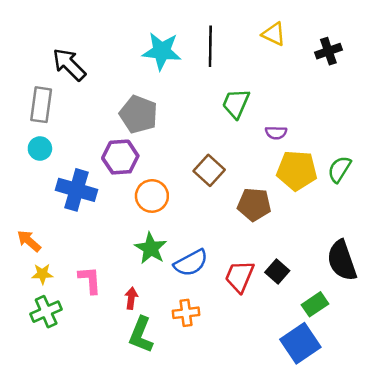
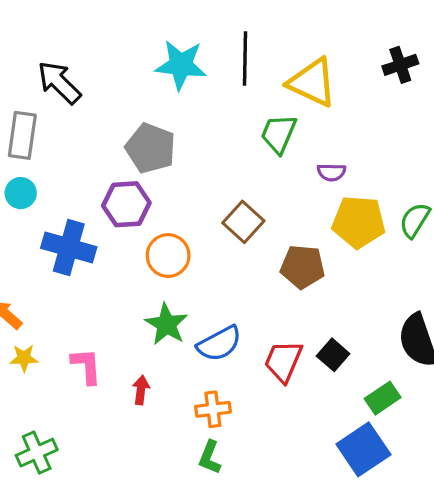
yellow triangle: (274, 34) -> (312, 83), moved, size x1.6
green cross: (46, 312) -> (37, 453), moved
green L-shape: (141, 335) -> (210, 457), moved, size x0.7

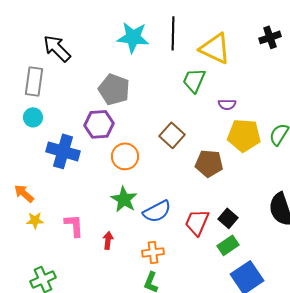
green rectangle: (383, 398) -> (228, 245), moved

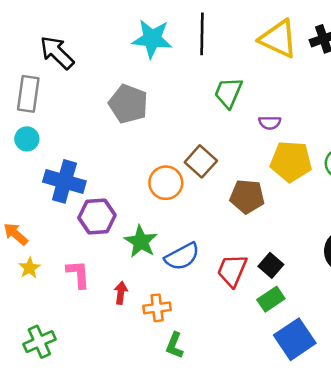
yellow triangle: (215, 48) -> (278, 39), moved
purple hexagon: (99, 124) -> (97, 217), moved
orange circle: (125, 156) -> (166, 183), moved
yellow star: (35, 220) -> (29, 268), turned -30
orange cross: (153, 252) -> (157, 308), moved

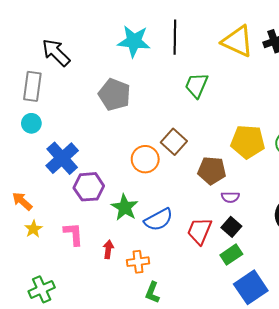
purple semicircle: (270, 123) -> (230, 197), moved
blue cross: (64, 181) -> (62, 158), turned 32

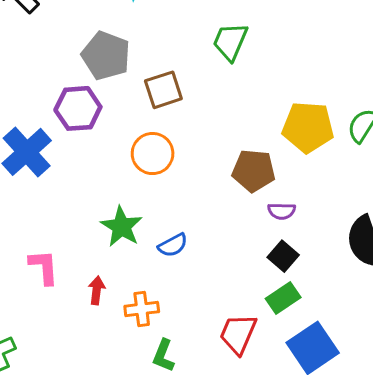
brown square: (174, 142) -> (163, 90), moved, turned 30
purple hexagon: (89, 187) -> (78, 108), moved
blue semicircle: (159, 220) -> (173, 245), size x0.7
red trapezoid: (200, 231) -> (238, 334), moved

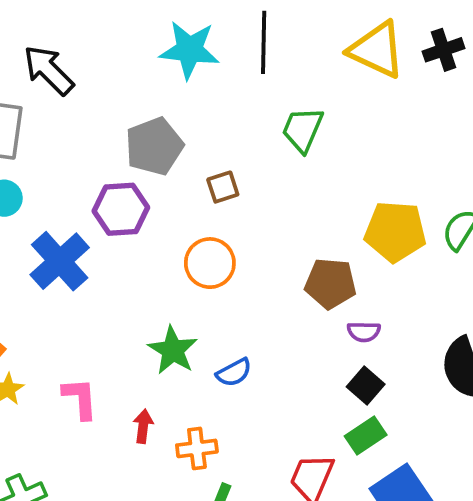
gray pentagon: (106, 56) -> (154, 146), turned 30
brown square: (163, 90) -> (223, 187), size x0.7

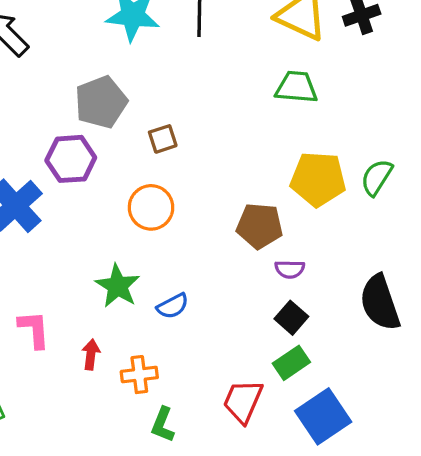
green trapezoid: (303, 130) -> (296, 87), moved, turned 72

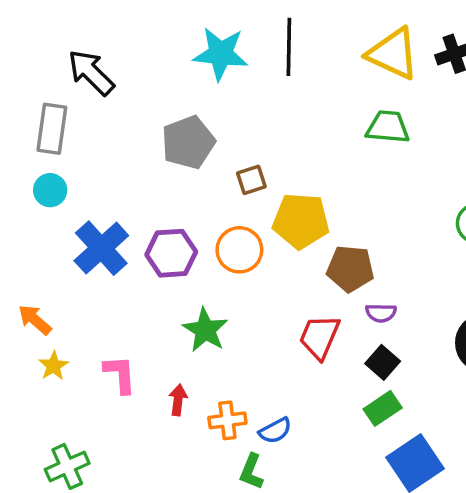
purple hexagon: (71, 159) -> (171, 253), moved
yellow pentagon: (318, 179) -> (301, 221), moved
blue semicircle: (173, 306) -> (275, 431), moved
red trapezoid: (243, 401) -> (320, 337), moved

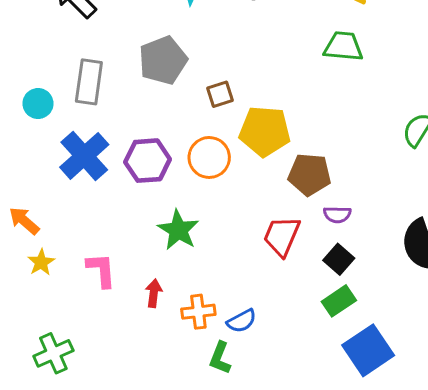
gray rectangle: (52, 129) -> (89, 82), moved

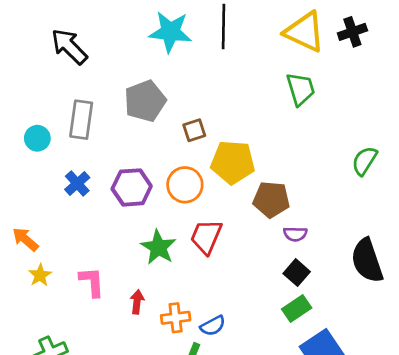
green trapezoid: (343, 46) -> (301, 89), turned 68
blue cross: (84, 156) -> (77, 183), size x0.6
red trapezoid: (282, 236) -> (206, 237), moved

